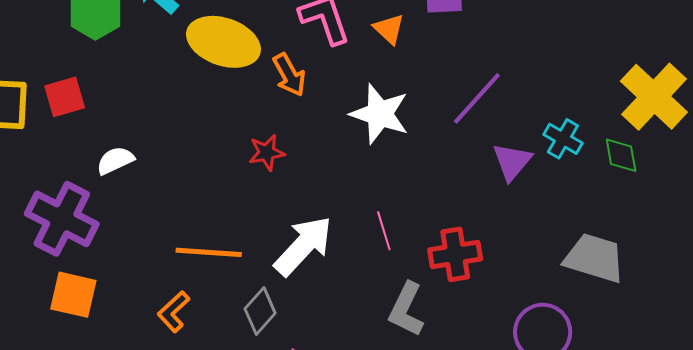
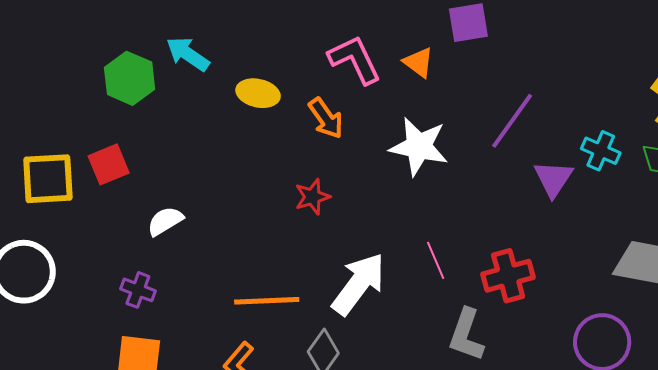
yellow ellipse: (223, 42) -> (258, 93), size x0.6
purple cross: (62, 219) -> (138, 290), moved, size x0.5

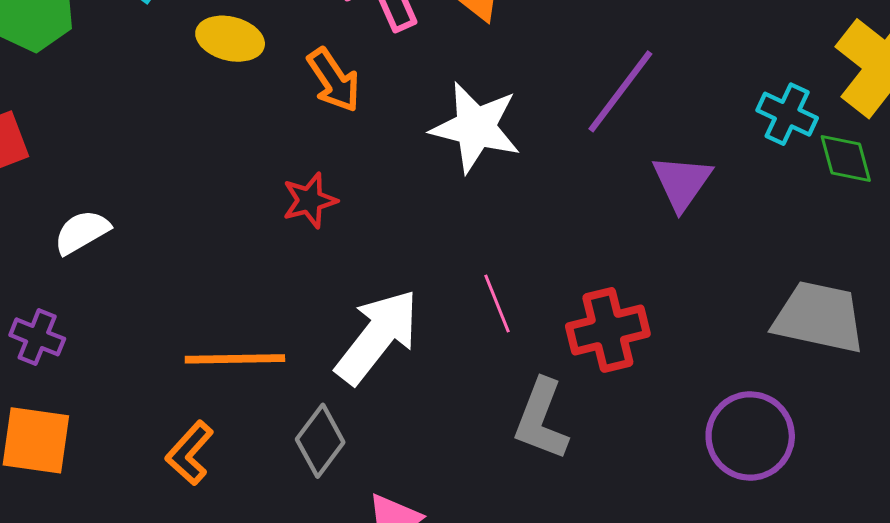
cyan cross: (601, 151) -> (787, 114), moved

